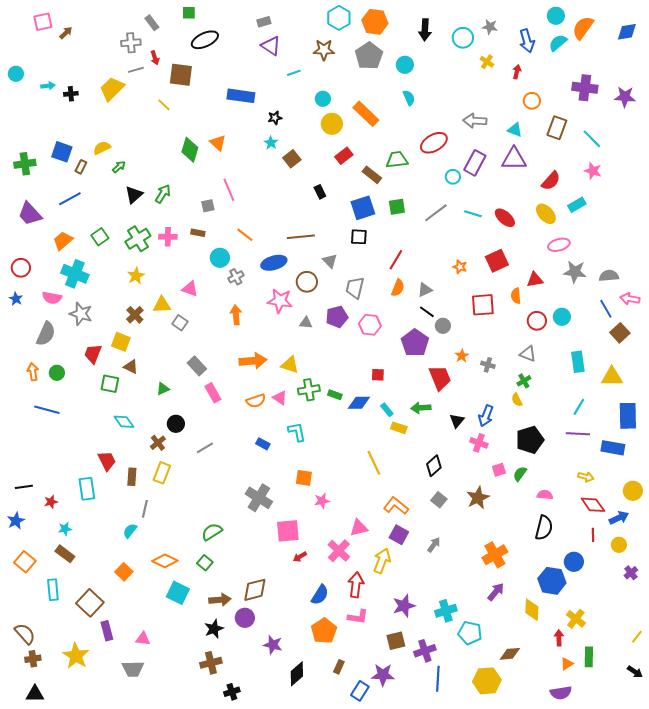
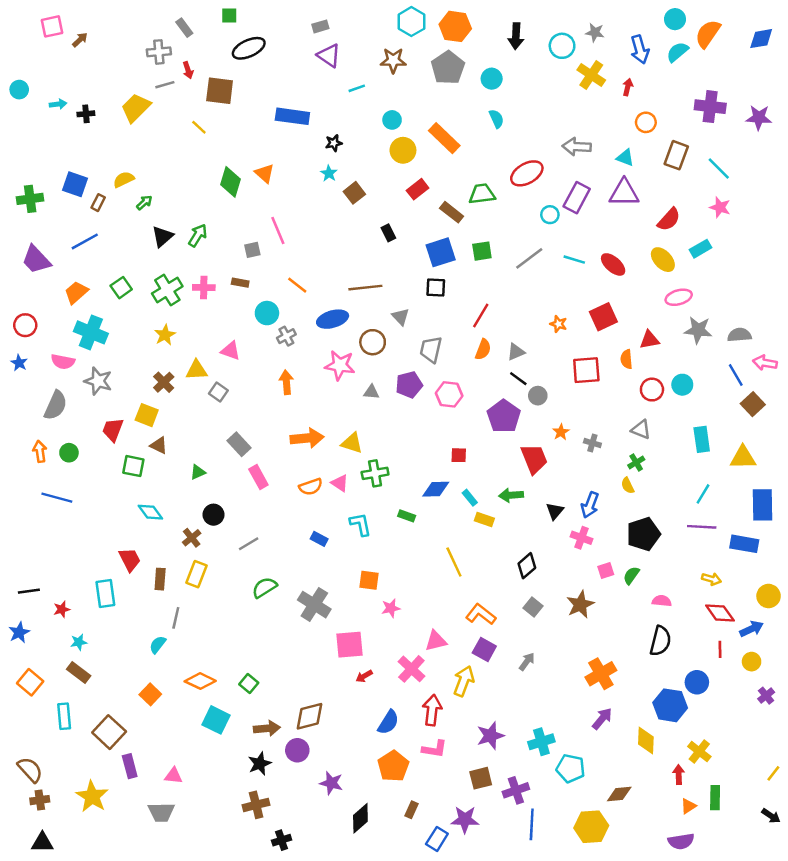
yellow cross: (487, 62) -> (591, 75), size x1.6
green rectangle: (335, 395) -> (407, 516), moved
green semicircle: (212, 532) -> (265, 588), moved

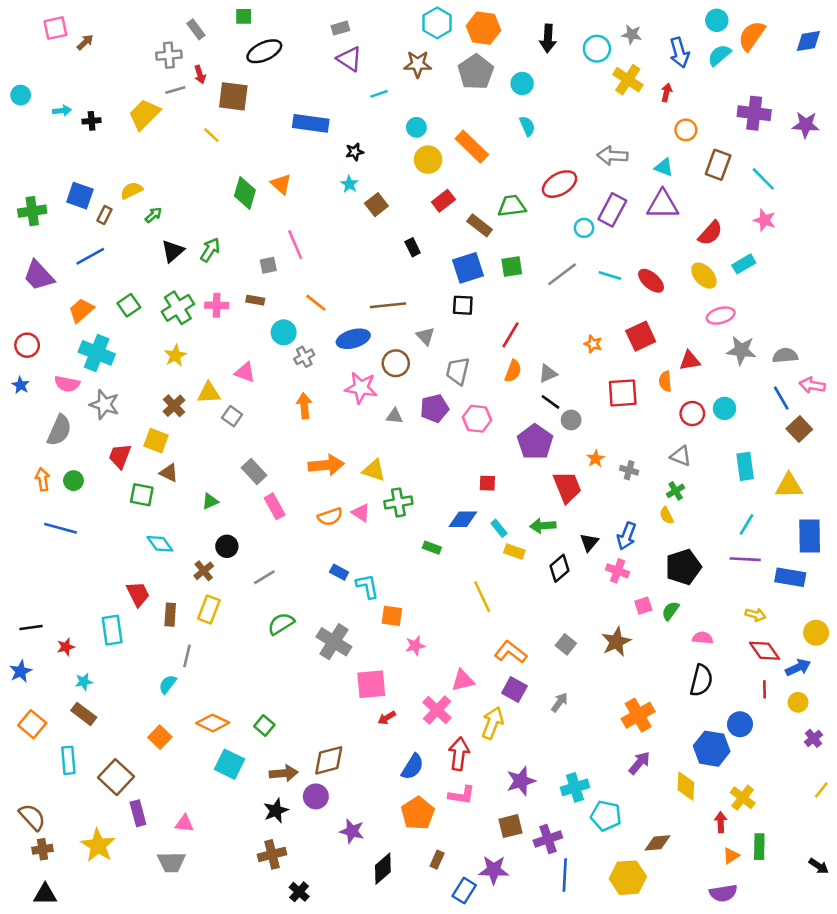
cyan L-shape: (360, 524) -> (367, 586), moved
black diamond: (527, 566) -> (560, 568), moved
yellow line: (773, 773) -> (821, 790), moved
black cross: (282, 840) -> (299, 892), turned -30

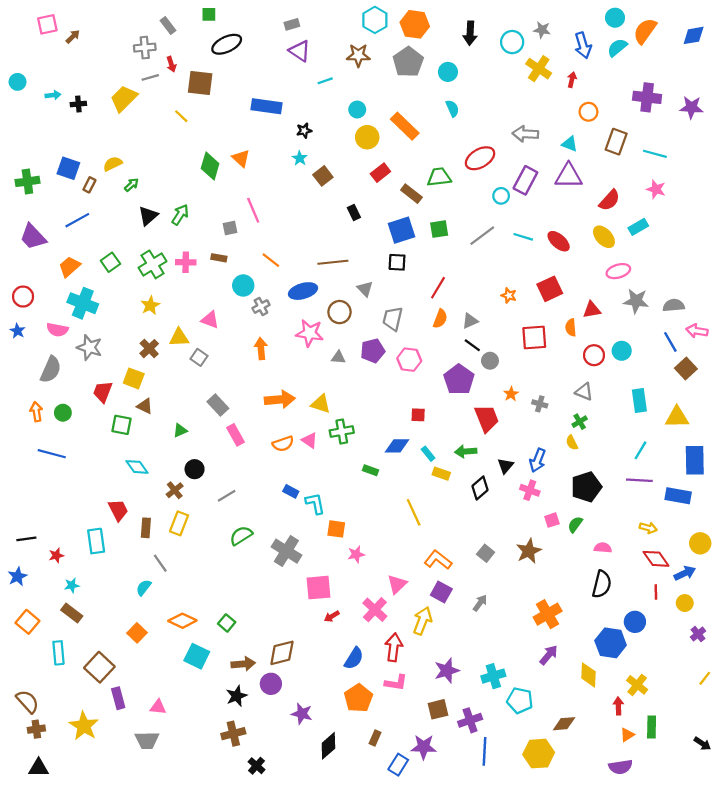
cyan line: (763, 179) -> (655, 154), turned -30
gray line: (187, 656) -> (160, 563), turned -48
pink triangle: (463, 680) -> (397, 584), turned -30

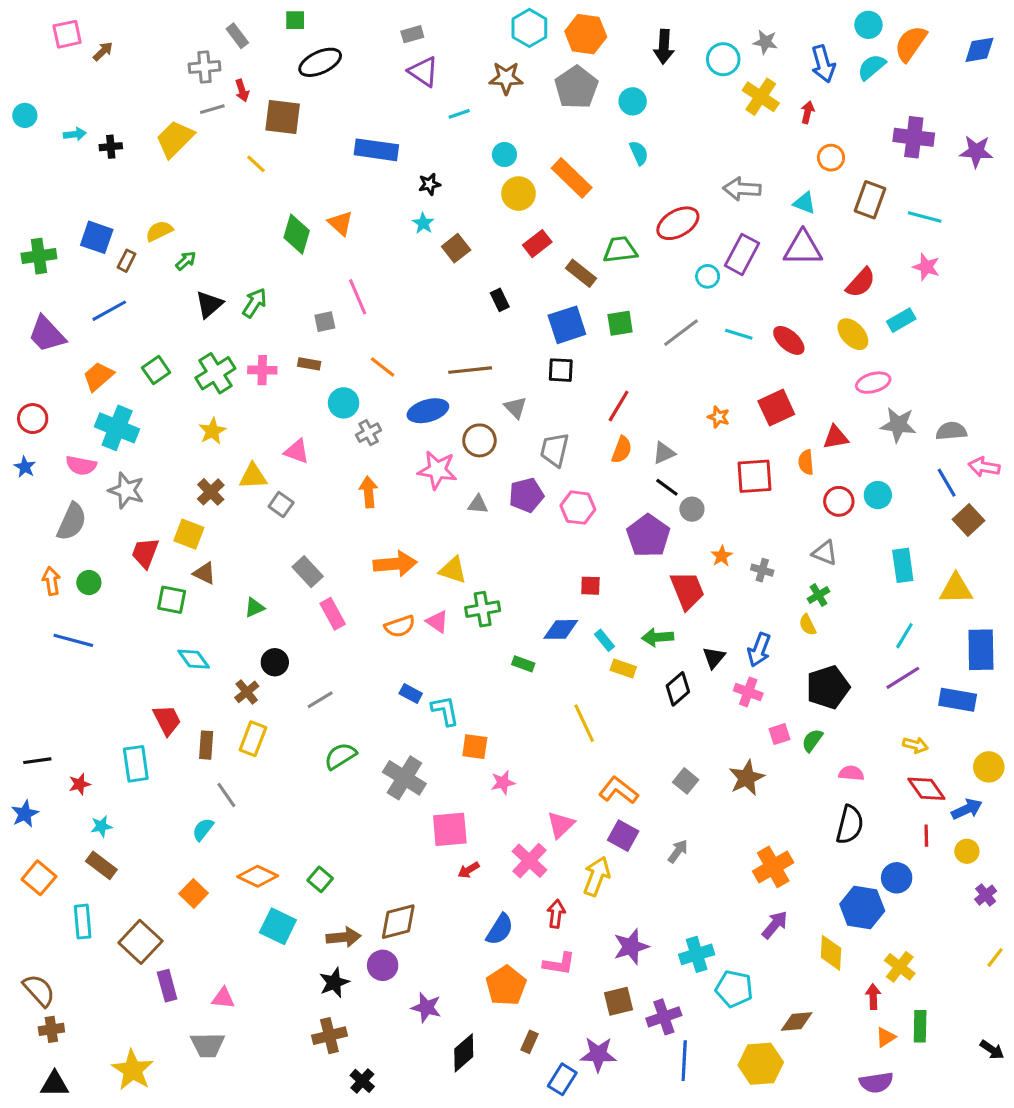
purple line: (639, 480) -> (903, 678), turned -35
red arrow: (394, 647) -> (556, 914), size x0.7
yellow star: (84, 726) -> (133, 1070), moved

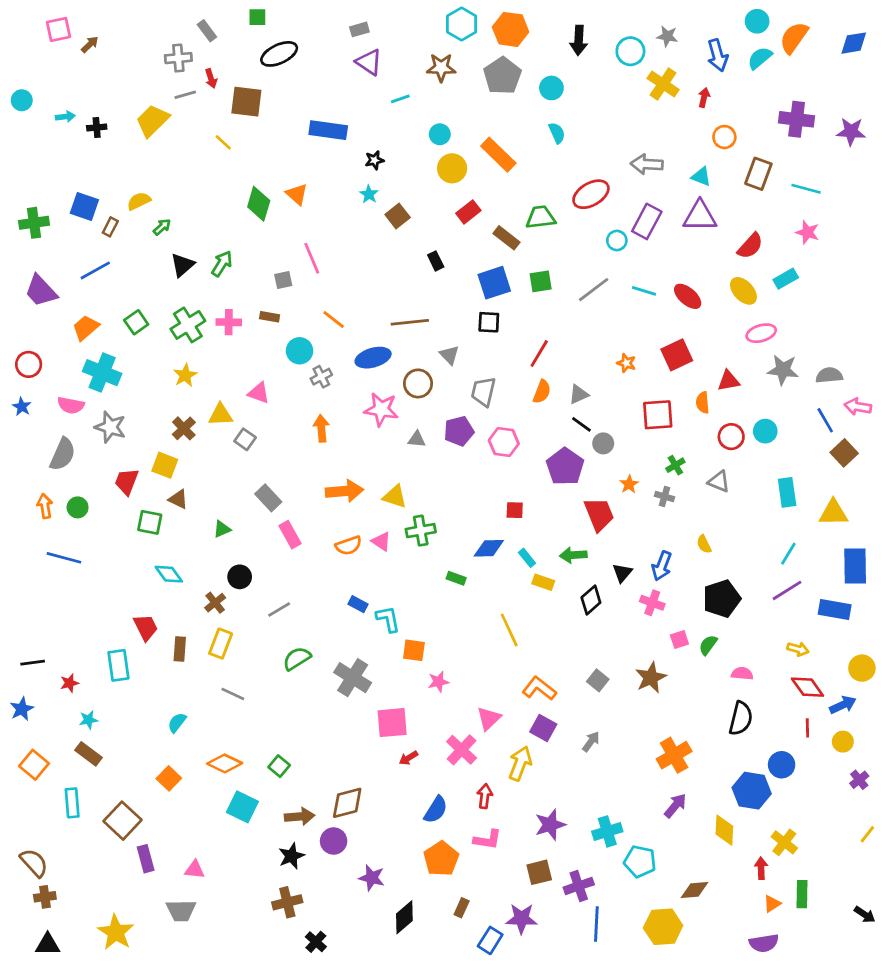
green cross: (818, 595) -> (675, 465), moved
gray line: (226, 795) -> (233, 694), moved, turned -30

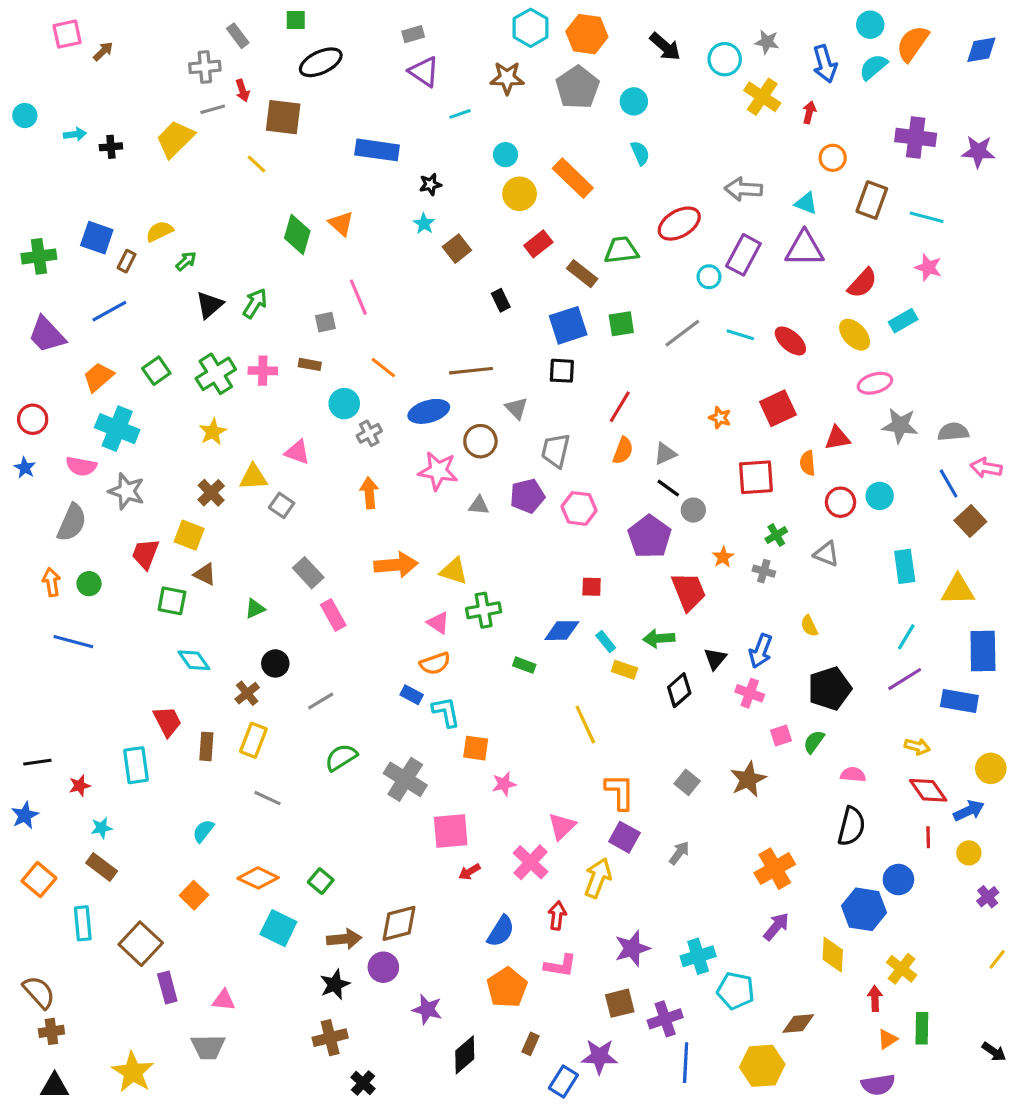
black arrow: (579, 40) -> (665, 47), turned -52
orange semicircle: (349, 546) -> (435, 663), moved
orange L-shape: (539, 688) -> (620, 792), turned 52

